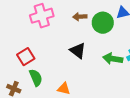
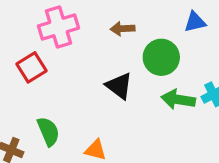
green circle: (103, 23) -> (161, 57), moved
red square: (26, 57) -> (32, 67), moved

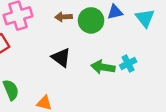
green circle: (161, 57) -> (91, 20), moved

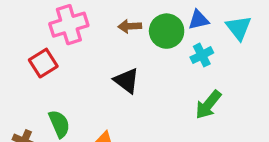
cyan cross: (128, 64) -> (202, 55), moved
green arrow: (103, 67) -> (208, 105), moved, turned -60

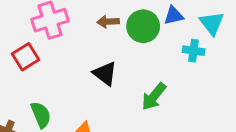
cyan cross: (202, 55) -> (194, 51), moved, turned 35
green arrow: (208, 105) -> (154, 96), moved

